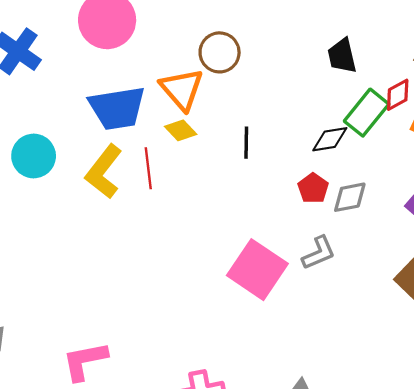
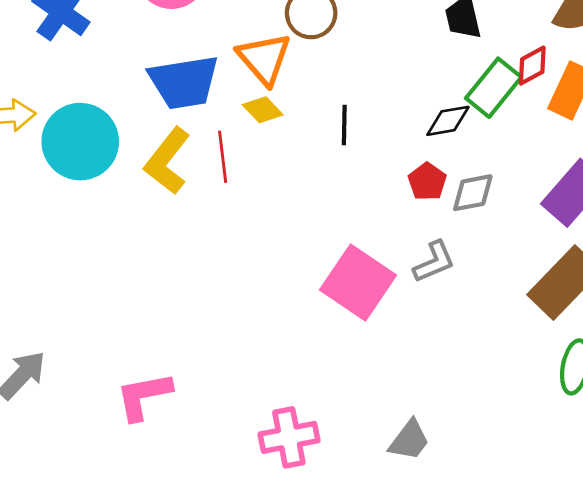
cyan circle: (34, 156) -> (80, 142), size x1.4

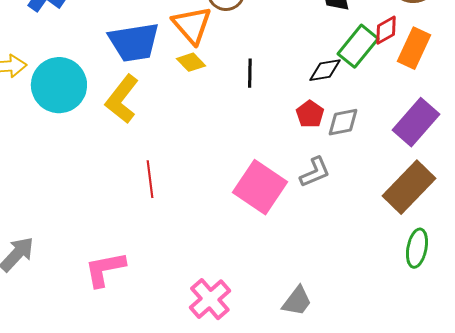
red line: (223, 157) -> (150, 179), moved
pink cross: (289, 437) -> (210, 299), turned -30

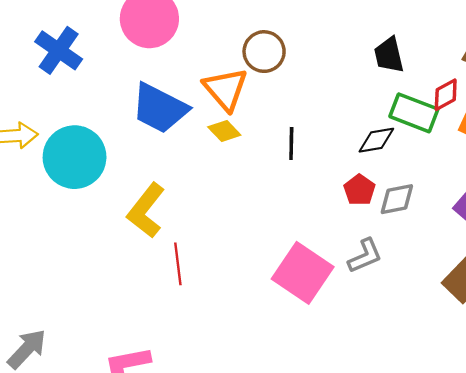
blue trapezoid: (134, 42) -> (160, 108), turned 36
green rectangle: (358, 46) -> (414, 113), turned 72
yellow L-shape: (122, 99) -> (146, 210), moved

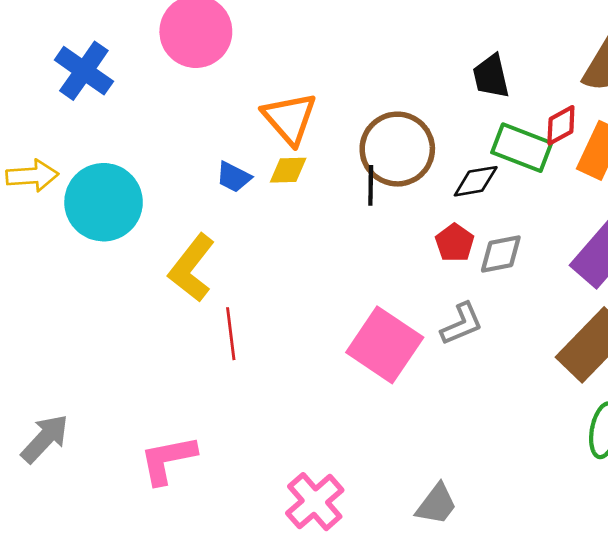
brown circle: (264, 52) -> (397, 149), moved, size x1.4
blue trapezoid: (160, 108) -> (234, 177), moved, size x0.5
yellow diamond: (224, 131) -> (288, 170), turned -48

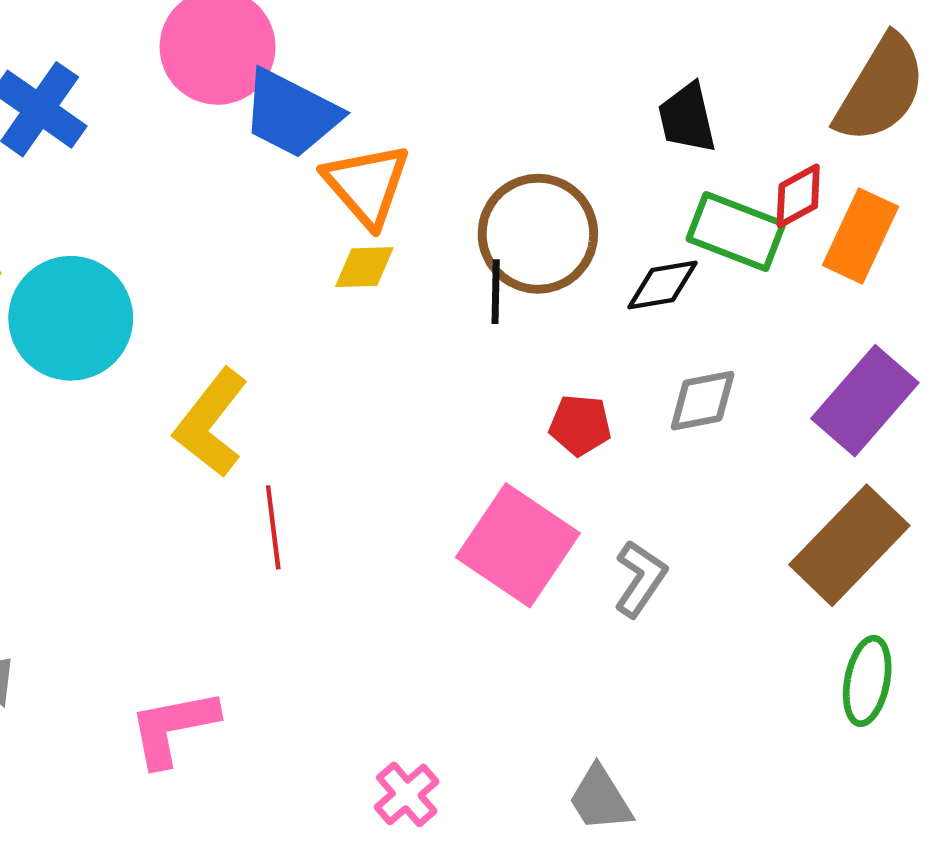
blue trapezoid: (234, 177) -> (291, 114), moved, size x1.8
red pentagon: (455, 243) -> (580, 425), moved, turned -30
gray L-shape: (462, 324) -> (640, 579), moved, turned -33
pink cross: (315, 502) -> (407, 794), size x0.7
gray trapezoid: (436, 504) -> (600, 799), turned 111

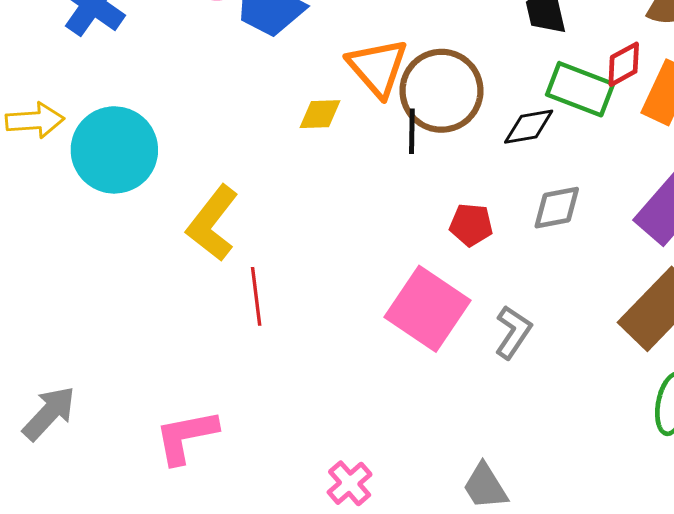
orange triangle: (367, 185) -> (378, 67), moved

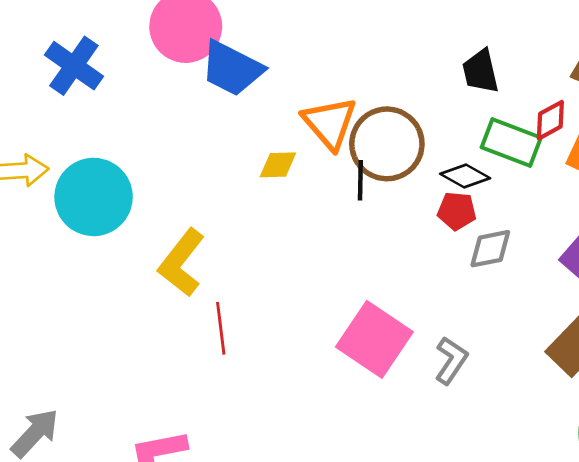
black diamond: (529, 127) -> (465, 176), turned 39
red pentagon: (471, 225) -> (457, 211), moved

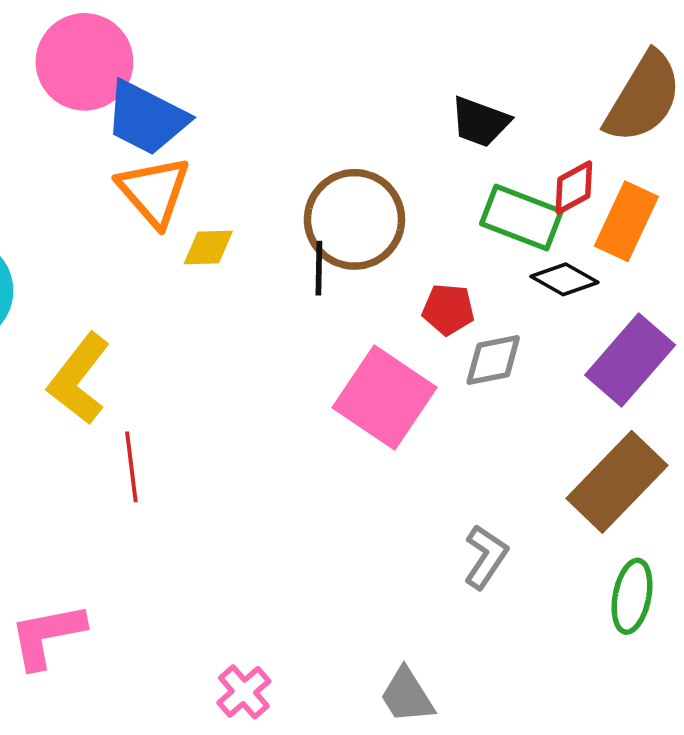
black trapezoid: (480, 71) -> (480, 122), turned -57
orange triangle: (330, 123) -> (154, 191), moved
black diamond: (465, 176) -> (564, 279), moved
pink square: (374, 339) -> (384, 398), moved
gray L-shape: (451, 360) -> (486, 557), moved

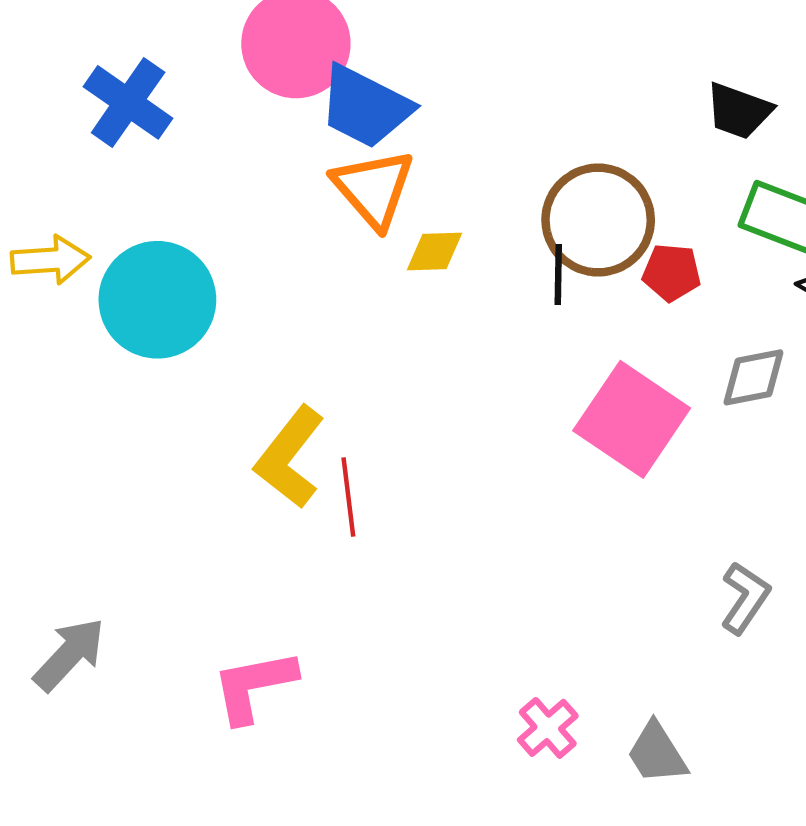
red pentagon: (448, 309) -> (672, 272), moved
yellow L-shape: (79, 379) -> (290, 457), moved
pink cross: (244, 692) -> (548, 728), moved

